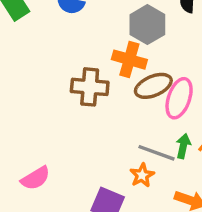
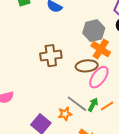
orange cross: (129, 60) -> (101, 49), moved
brown cross: (90, 87) -> (51, 56), turned -30

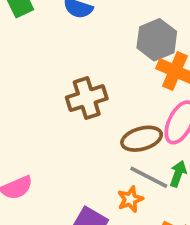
brown ellipse: (87, 66) -> (142, 139), moved

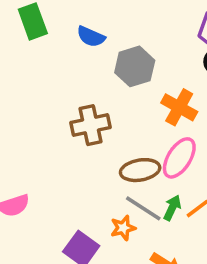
gray hexagon: (157, 40) -> (135, 66), moved

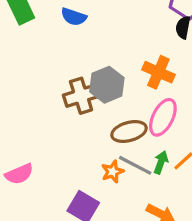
gray hexagon: (135, 66) -> (107, 85), moved
orange star: (123, 228) -> (113, 172), moved

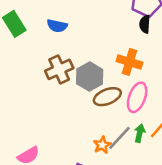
brown cross: (81, 96) -> (59, 69), moved
brown ellipse: (129, 132) -> (107, 97), moved
gray line: (135, 165) -> (119, 138), turned -68

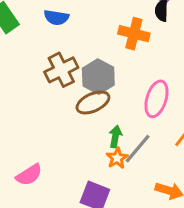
orange cross: (129, 62) -> (134, 34), moved
brown ellipse: (107, 97) -> (93, 102), moved
green arrow: (140, 133) -> (115, 136), moved

